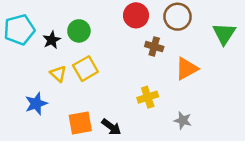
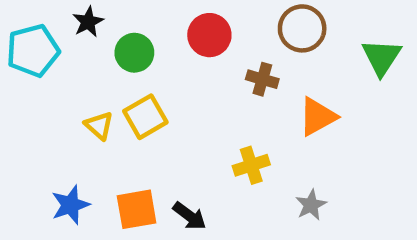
red circle: (136, 15) -> (209, 35), moved
black star: (52, 40) -> (88, 22), moved
blue star: (36, 104) -> (70, 205), moved
gray star: (183, 120) -> (311, 205), turned 30

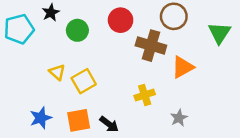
brown cross: (262, 79) -> (151, 46), size x1.6
yellow square: (145, 117) -> (84, 81), moved

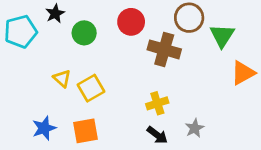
green triangle: (219, 33) -> (222, 36), moved
orange triangle: (183, 67) -> (243, 73), moved
black arrow: (109, 124) -> (157, 135), moved

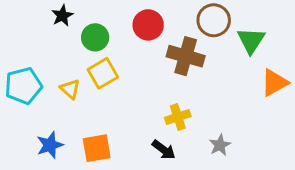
cyan pentagon: (21, 32) -> (23, 86), moved
yellow square: (91, 88) -> (103, 73), moved
black arrow: (157, 135) -> (164, 150), moved

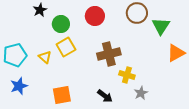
brown cross: (186, 56) -> (109, 54), moved, turned -30
yellow cross: (178, 117) -> (127, 75), moved, turned 35
blue star: (50, 145) -> (19, 86), moved

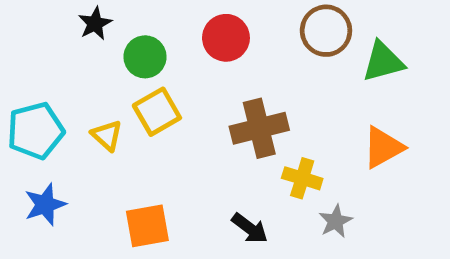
green triangle: (161, 26) -> (383, 62), turned 42
orange triangle: (176, 53) -> (383, 147), moved

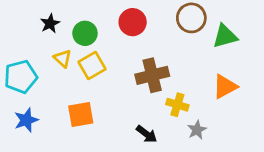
black star: (95, 24) -> (50, 24), moved
yellow triangle: (107, 135) -> (63, 59), moved
orange square: (147, 226) -> (81, 114), moved

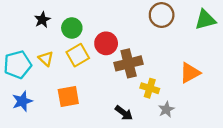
red circle: (133, 22) -> (106, 43), moved
green triangle: (225, 36) -> (205, 20), moved
yellow triangle: (63, 59) -> (46, 59), moved

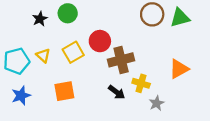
green triangle: (205, 20) -> (180, 18), moved
green circle: (72, 28) -> (68, 13), moved
black arrow: (124, 113) -> (117, 92), moved

